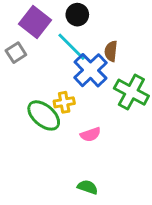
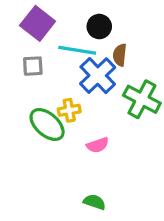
black circle: (77, 15) -> (99, 27), moved
cyan line: (71, 47) -> (77, 50), turned -36
gray square: (16, 53) -> (33, 66), moved, turned 30

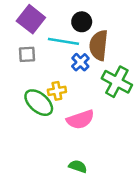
brown semicircle: (120, 55) -> (99, 45), size x1.6
blue cross: (98, 76) -> (80, 62), size x0.6
pink semicircle: (98, 145) -> (80, 119), size x1.5

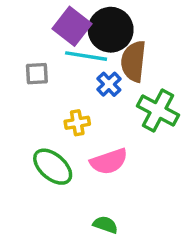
purple square: (31, 19) -> (72, 26), moved
black circle: (82, 22) -> (111, 30), size x1.6
green ellipse: (39, 103) -> (53, 167), moved

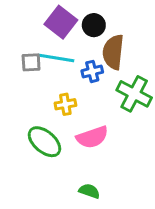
black circle: (111, 30) -> (94, 25), size x0.6
cyan line: (86, 56) -> (56, 58), moved
blue cross: (109, 84) -> (92, 71), turned 30

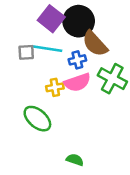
black circle: (94, 25) -> (79, 21), size x1.6
brown semicircle: (113, 52) -> (95, 44), turned -48
pink semicircle: (92, 137) -> (77, 82), moved

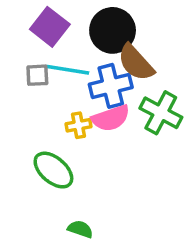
purple square: (51, 19) -> (50, 27), moved
blue cross: (77, 60) -> (111, 86), size x1.6
green semicircle: (75, 160) -> (80, 229), moved

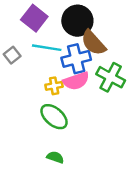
gray square: (37, 75) -> (12, 55), moved, turned -35
green ellipse: (53, 170) -> (54, 117), moved

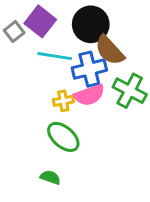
gray square: (12, 55) -> (14, 32), moved
green semicircle: (55, 157) -> (50, 177), moved

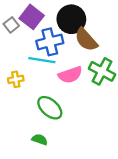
cyan line: (55, 56) -> (42, 60), moved
blue cross: (89, 69) -> (50, 42), moved
yellow cross: (63, 101) -> (16, 79), moved

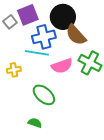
purple square: (32, 17) -> (28, 15), turned 30

